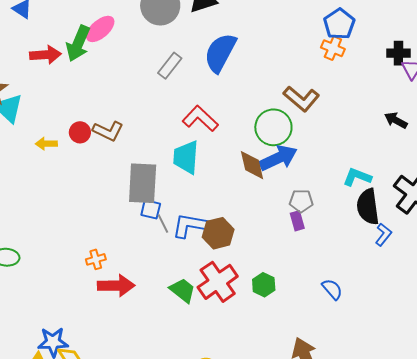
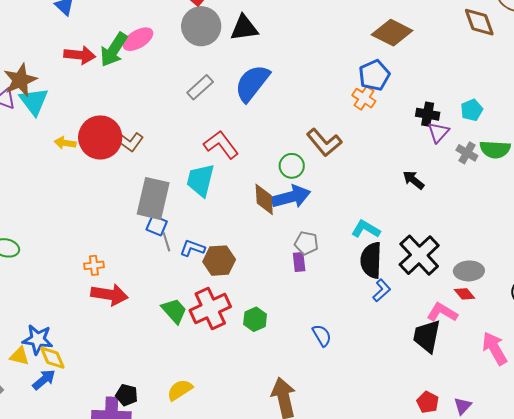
green circle: (273, 127) -> (292, 166), size x0.7
red circle: (80, 132) -> (100, 137), size x2.0
blue L-shape: (190, 225) -> (192, 248), size x0.7

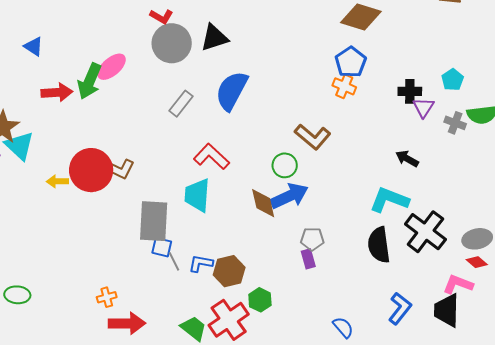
cyan L-shape: (366, 229) -> (389, 200), moved, size x1.4
blue L-shape: (382, 290) -> (400, 308), moved, size x1.4
green hexagon: (255, 319) -> (260, 300), moved

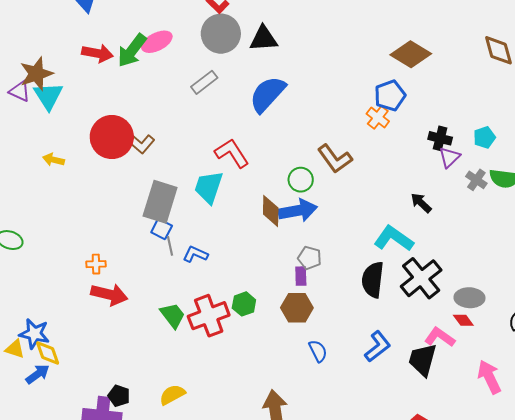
gray rectangle: (181, 104) -> (204, 82), moved
yellow arrow: (57, 181) -> (53, 160), moved
brown hexagon: (229, 271) -> (297, 308), moved

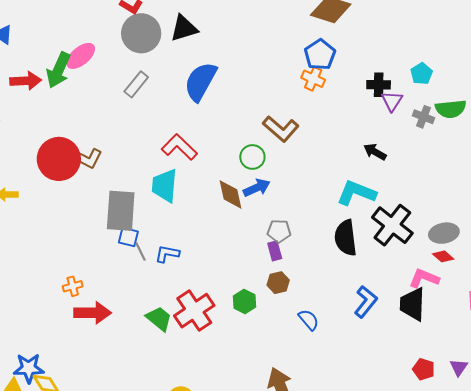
blue arrow: (298, 210) -> (257, 188), size x0.7
green hexagon: (244, 304) -> (244, 302), moved
brown hexagon: (297, 308) -> (278, 283), size x0.7

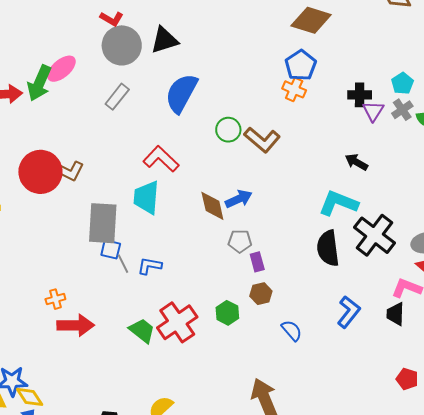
gray cross: (424, 117) -> (402, 110), moved, turned 35
green circle: (252, 157) -> (228, 130), moved
gray pentagon: (279, 231) -> (240, 241), moved
black trapezoid: (412, 304) -> (395, 314), size x0.7

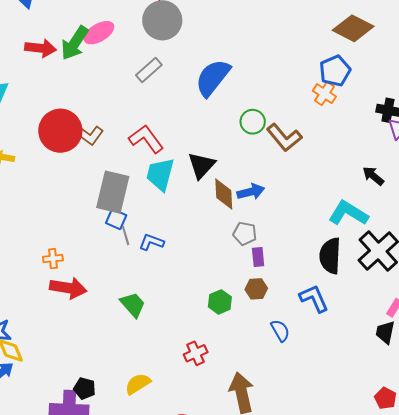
black triangle: (164, 40) -> (201, 165), moved, turned -40
red L-shape: (161, 159) -> (146, 139), moved
blue L-shape: (349, 312) -> (314, 298), moved, turned -72
red cross: (177, 322) -> (196, 353), moved, size x0.6

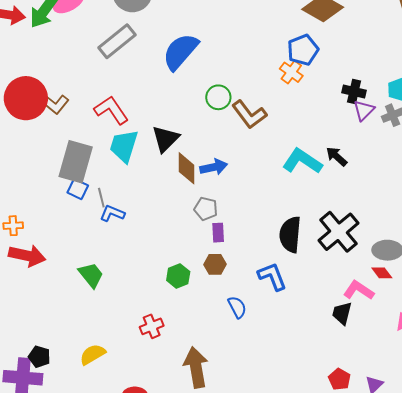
gray rectangle: (149, 70) -> (117, 41), size x1.4
cyan L-shape: (348, 213) -> (302, 161), moved
gray line: (126, 235) -> (101, 198), moved

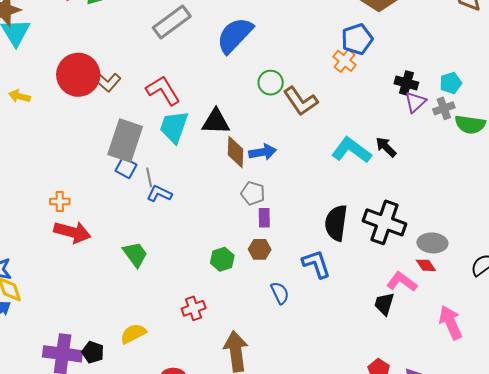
black triangle: (165, 139) -> (216, 122), turned 44
black cross: (339, 232) -> (384, 222), turned -33
black pentagon: (39, 357) -> (93, 352), moved

